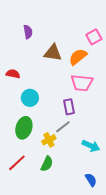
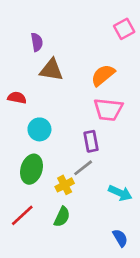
pink square: (94, 37) -> (124, 29), moved
brown triangle: (53, 53) -> (51, 70), moved

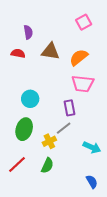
pink square: (124, 29) -> (84, 22), moved
brown triangle: (51, 70) -> (50, 51), moved
red semicircle: (17, 98) -> (18, 53), moved

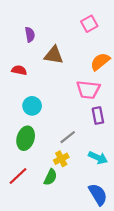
red semicircle: (18, 53) -> (19, 70), moved
orange semicircle: (79, 57) -> (100, 62), moved
purple rectangle: (70, 108) -> (98, 116), moved
yellow cross: (49, 141) -> (61, 159), moved
blue semicircle: (92, 182) -> (98, 194), size x1.5

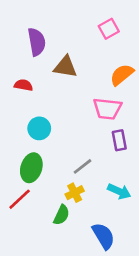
purple semicircle: (30, 35) -> (37, 42), size x1.5
red line: (18, 176) -> (20, 199), moved
blue semicircle: (98, 194) -> (103, 236), moved

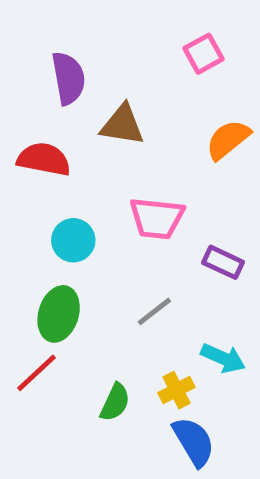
red semicircle: (23, 85) -> (44, 159), size x1.5
pink trapezoid: (107, 109) -> (157, 218), moved
purple rectangle: (119, 140) -> (223, 262), turned -54
yellow cross: (75, 193) -> (176, 390), moved

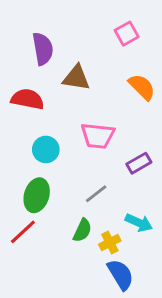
orange semicircle: (228, 140) -> (142, 87), turned 84
purple rectangle: (223, 262) -> (139, 163), turned -55
green semicircle: (115, 402) -> (82, 230), moved

